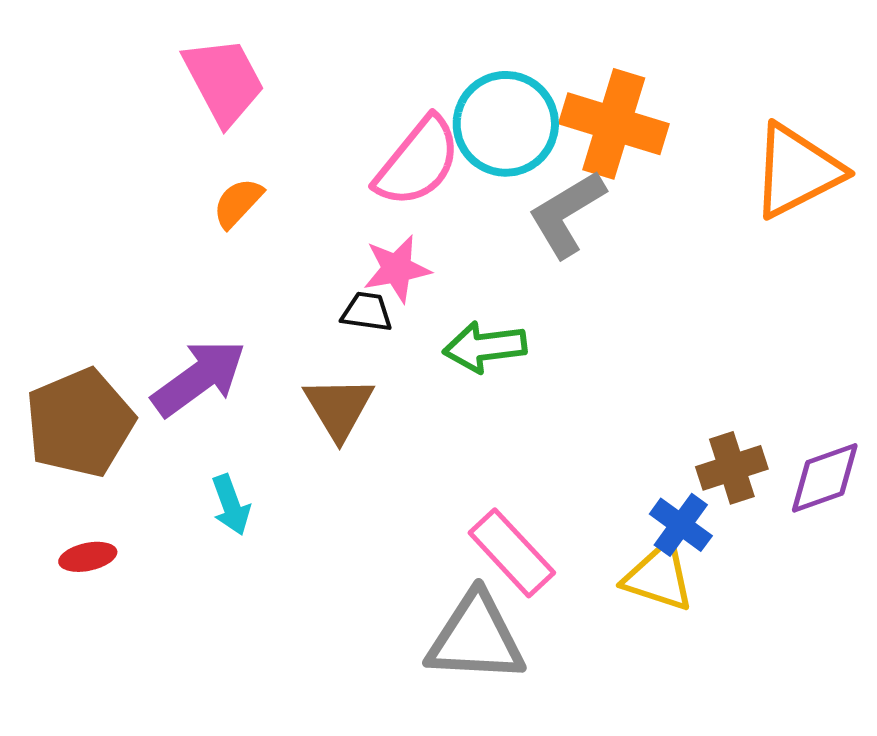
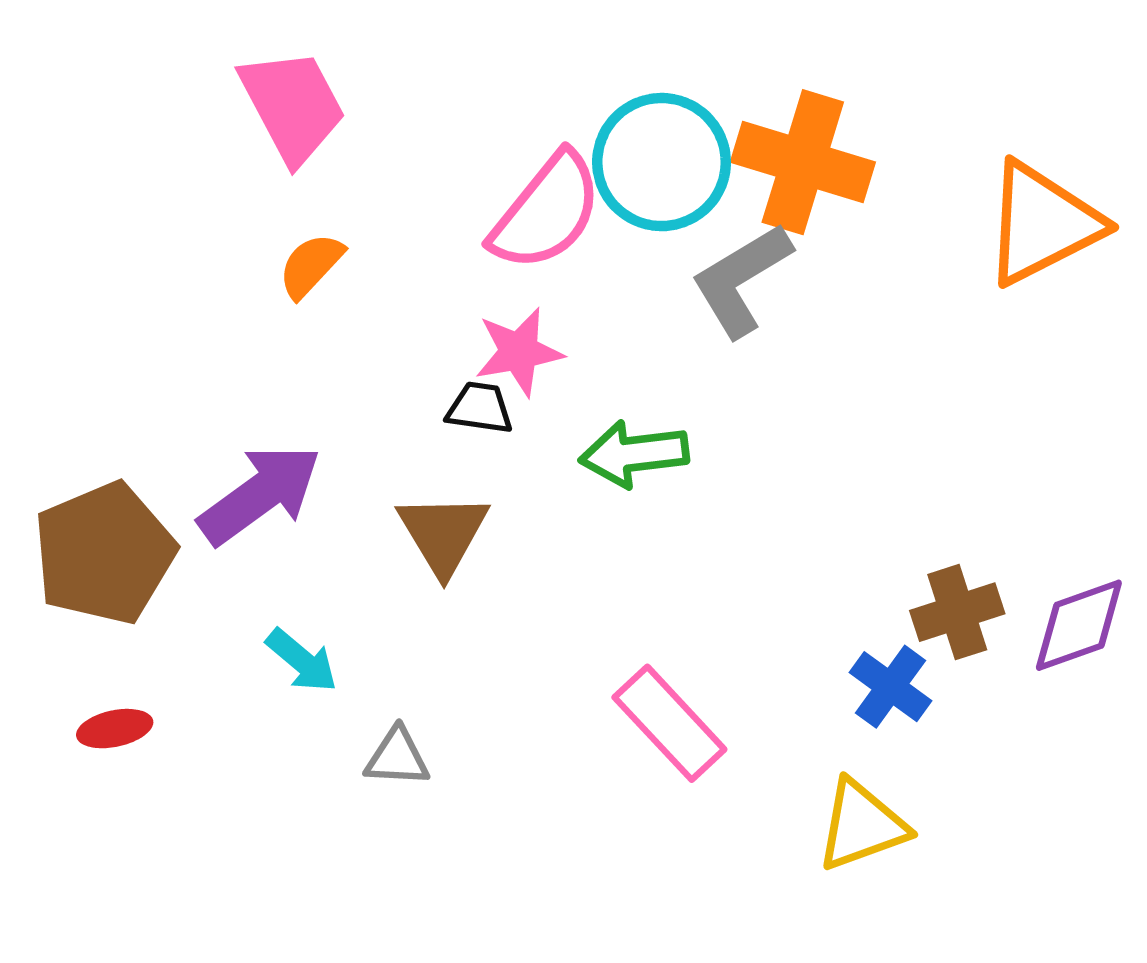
cyan arrow: (231, 505) -> (302, 661), turned -30
yellow triangle: (659, 577) -> (862, 825), moved, turned -38
gray triangle: (476, 638) -> (397, 757), moved, size x0.5

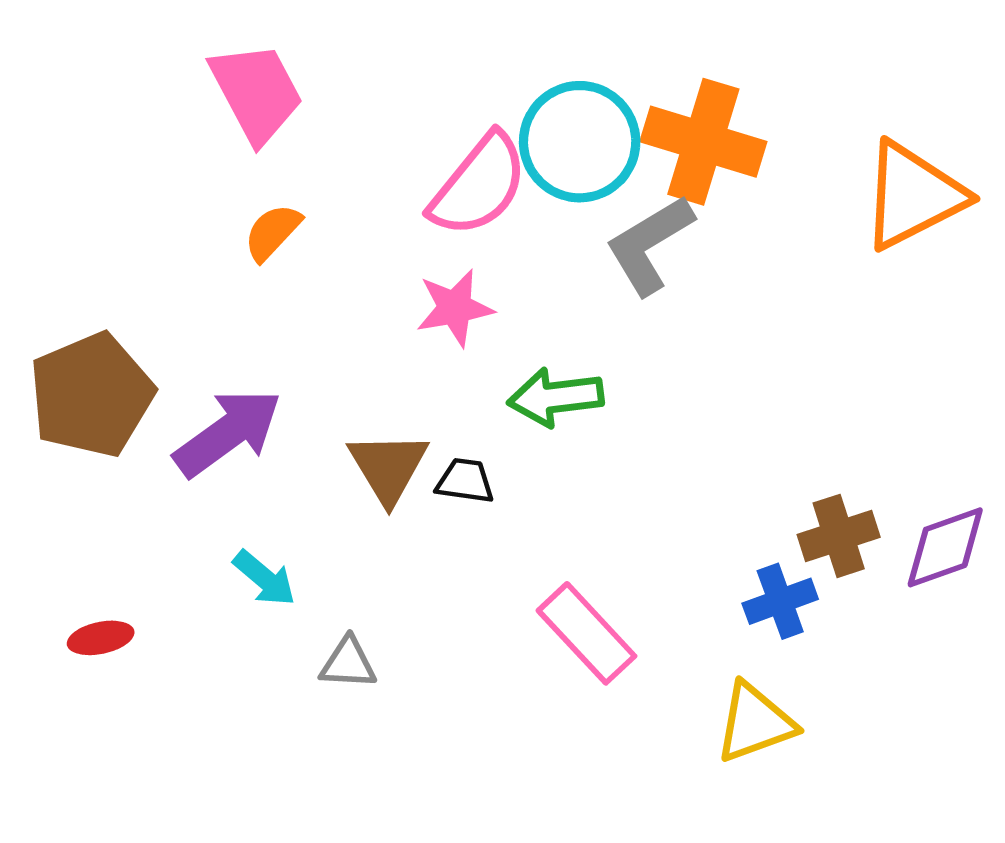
black trapezoid: (480, 408) -> (465, 481), moved
brown pentagon: (104, 553) -> (91, 395), moved
blue cross: (891, 687) -> (780, 601), turned 34

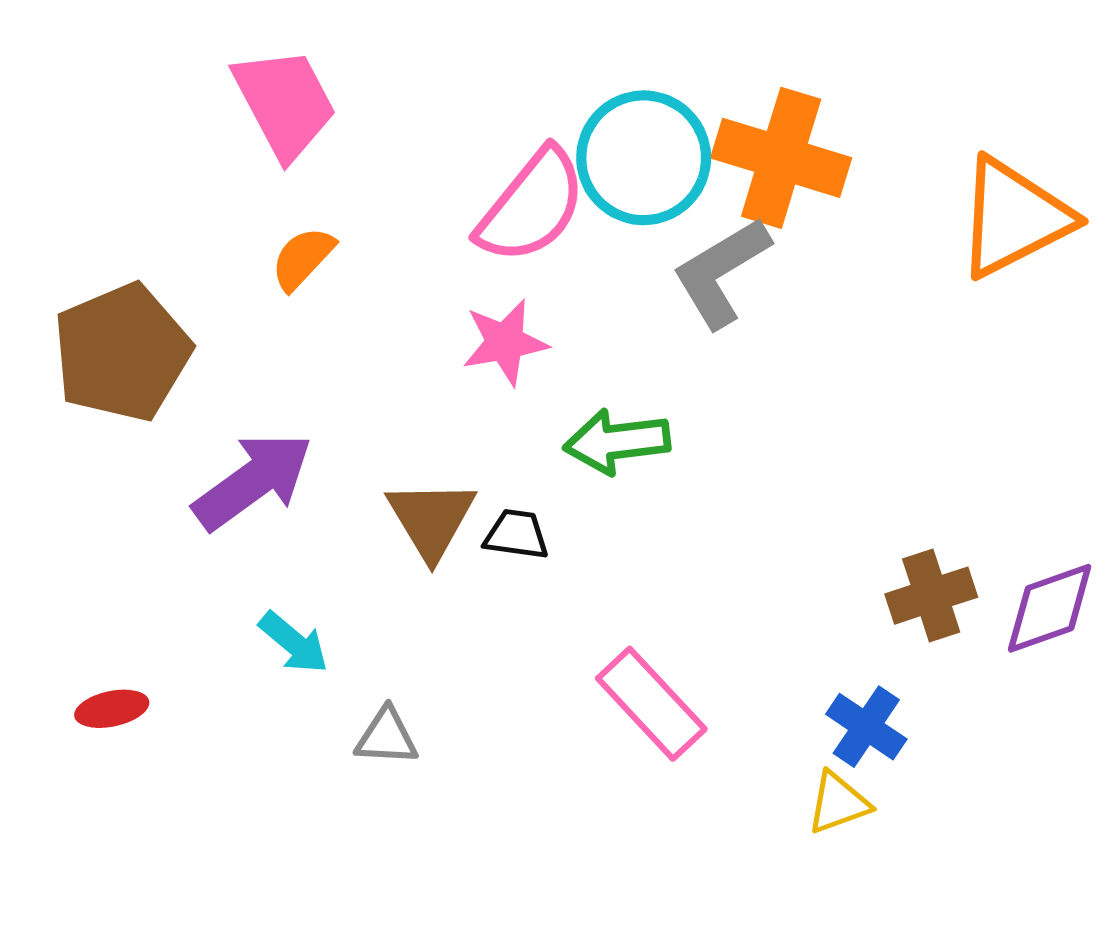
brown pentagon: (91, 395) -> (122, 352), moved
blue cross: (780, 601) -> (866, 727), moved, turned -36
yellow triangle: (755, 723) -> (838, 803), size x0.7

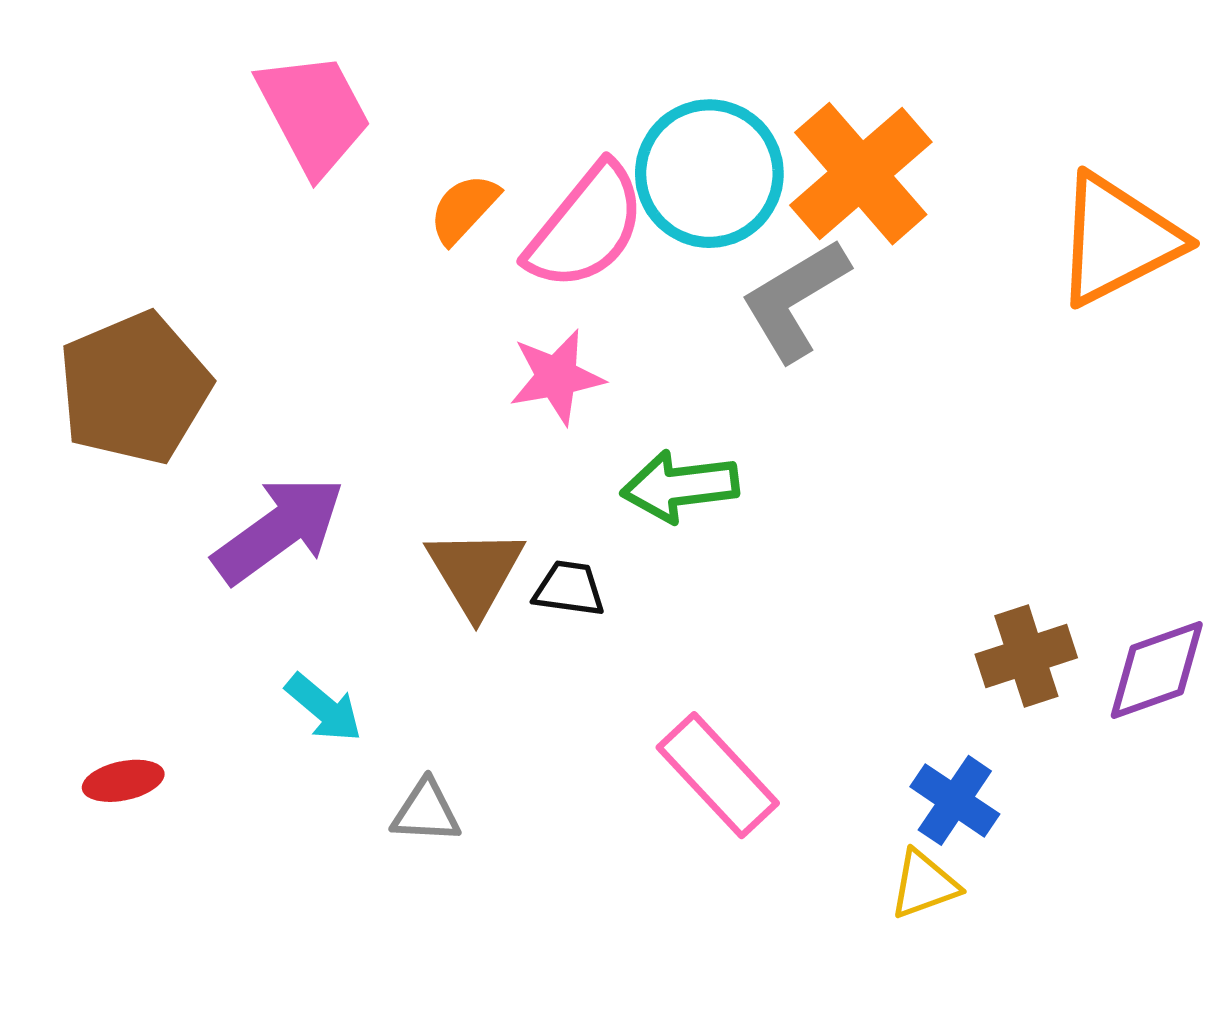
orange cross: (781, 158) -> (861, 174), turned 32
orange semicircle: (303, 258) -> (464, 209), moved

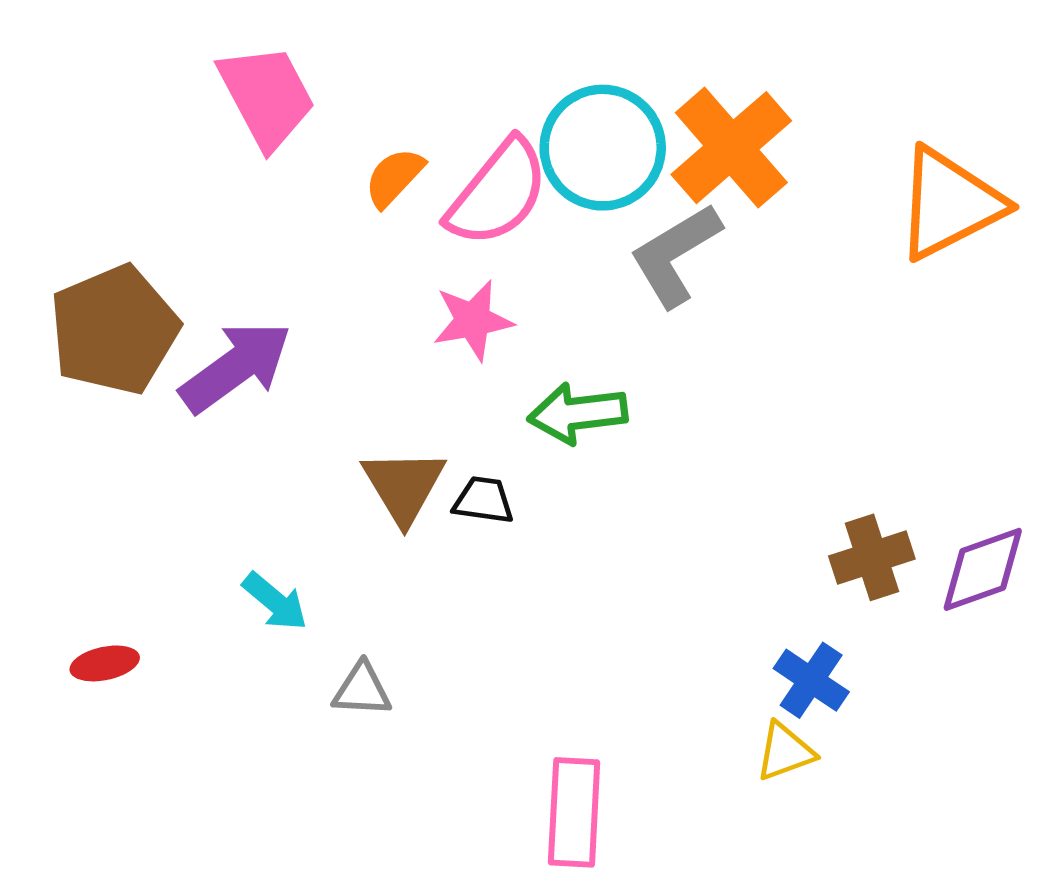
purple arrow: (279, 530) -> (236, 367), moved
pink rectangle: (718, 775) -> (574, 812), moved, turned 46

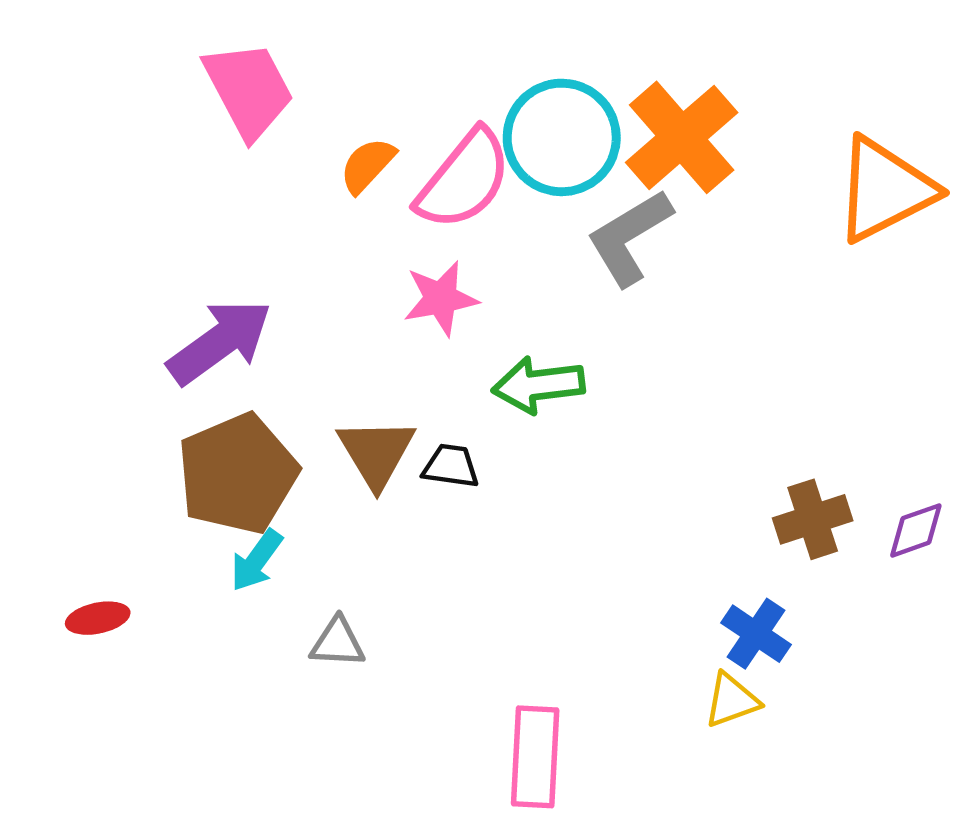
brown pentagon: (114, 330) -> (238, 474), moved
purple diamond: (983, 569) -> (916, 530), size x0.7
cyan arrow: (275, 602) -> (256, 560), turned 86

